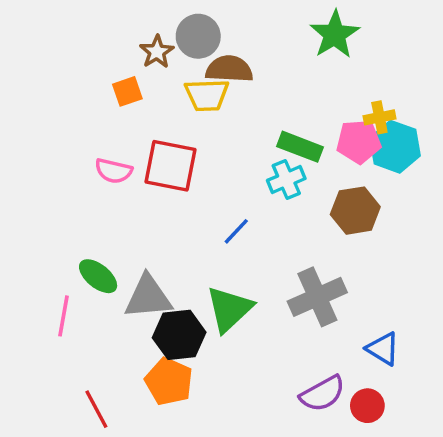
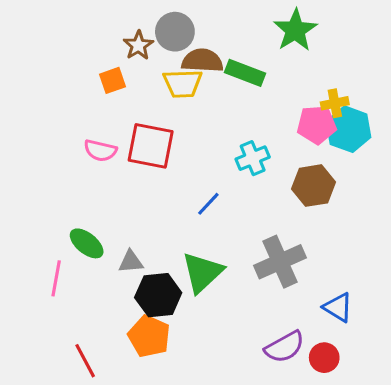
green rectangle: (300, 147) -> (245, 73), moved
gray triangle: (148, 297) -> (131, 262), size x0.6

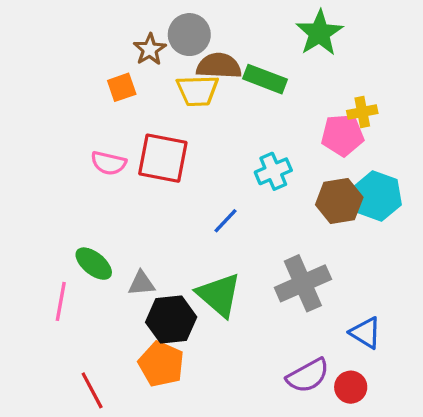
cyan hexagon: (349, 129) -> (377, 196), moved
green triangle: (202, 272) -> (219, 295), turned -36

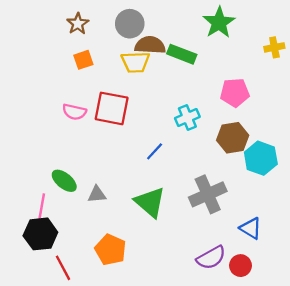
brown star: (150, 49) -> (78, 24), moved
yellow cross: (362, 112) -> (274, 47), moved
cyan hexagon: (377, 196) -> (261, 158), moved
black hexagon: (171, 320) -> (40, 234), moved

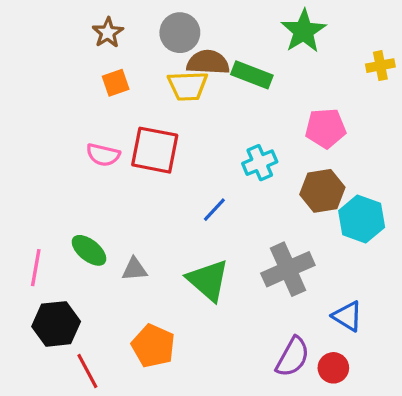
pink line: (42, 207) -> (36, 268), moved
purple semicircle: (211, 258) -> (293, 357), turned -32

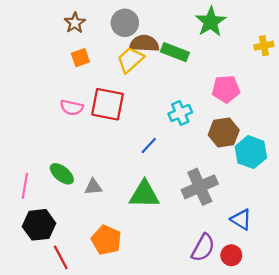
yellow trapezoid: (188, 86) -> (130, 60), turned 140
green triangle: (208, 280) -> (144, 194), turned -40

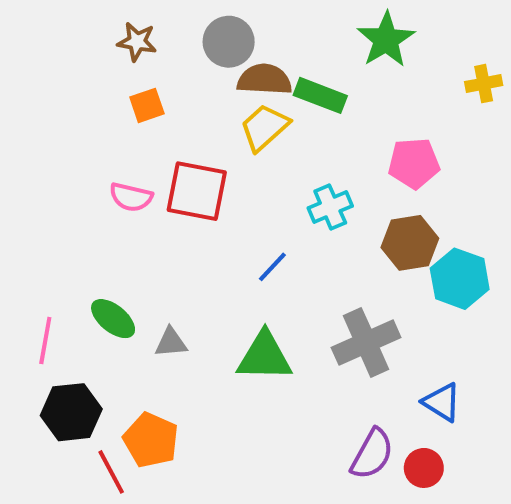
brown star: (75, 23) -> (137, 42), turned -30
yellow trapezoid: (130, 60) -> (264, 127), moved
orange pentagon: (106, 240) -> (151, 440), moved

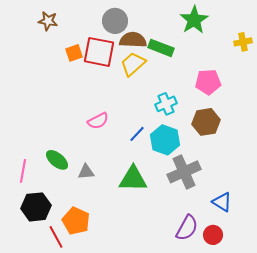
brown star: (137, 42) -> (48, 21), moved
red square: (197, 191) -> (99, 52), moved
pink semicircle: (131, 197) -> (98, 121), moved, turned -40
cyan hexagon: (460, 279) -> (165, 140), moved

